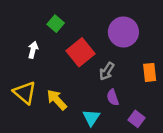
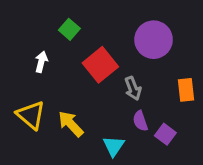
gray arrow: (107, 71) -> (133, 88), turned -54
purple square: (137, 119) -> (165, 134), moved

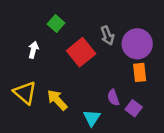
purple circle: (154, 40) -> (137, 44), moved
gray arrow: (133, 88) -> (107, 35), moved
orange rectangle: (186, 90) -> (140, 72), moved

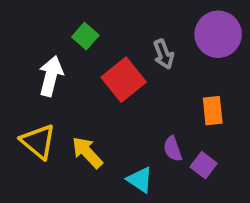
purple circle: (137, 44) -> (218, 34), moved
white arrow: (33, 50) -> (51, 76), size x1.5
cyan triangle: (92, 118) -> (140, 180), turned -30

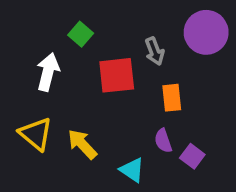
red square: (124, 80) -> (117, 75), turned 33
orange rectangle: (213, 111) -> (172, 98), moved

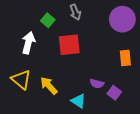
gray arrow: (155, 51) -> (75, 12), moved
orange rectangle: (172, 98) -> (125, 58), moved
purple semicircle: (163, 141) -> (97, 84), turned -56

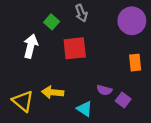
yellow triangle: (21, 79) -> (23, 101), moved
yellow arrow: (49, 86) -> (53, 92), turned -42

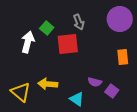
gray arrow: (81, 13) -> (79, 22), moved
green square: (52, 22) -> (47, 28), moved

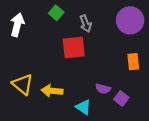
green square: (47, 28) -> (56, 13), moved
white arrow: (28, 42) -> (17, 25), moved
yellow triangle: (21, 92) -> (23, 84), moved

